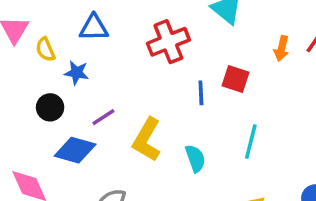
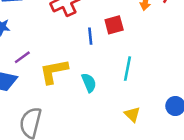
red square: (235, 79) -> (114, 25), turned -30
yellow L-shape: (147, 140) -> (54, 71), turned 52

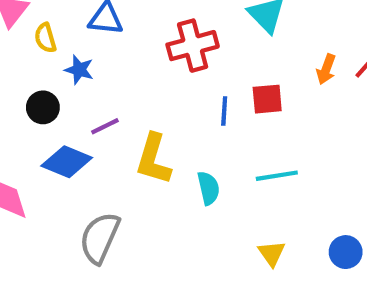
cyan line: (127, 69) -> (277, 176), turned 60
yellow L-shape: (54, 71) -> (153, 159), turned -72

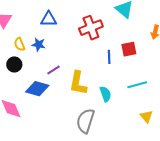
yellow semicircle: (45, 38) -> (20, 44), moved
black circle: (43, 107) -> (14, 64), moved
gray semicircle: (100, 238) -> (86, 121), moved
yellow triangle: (272, 253) -> (146, 116), moved

